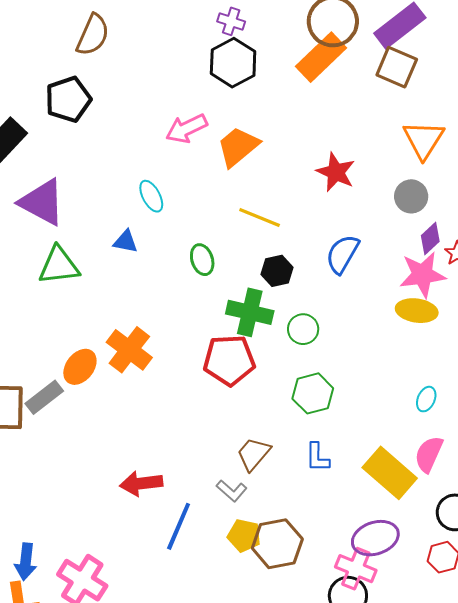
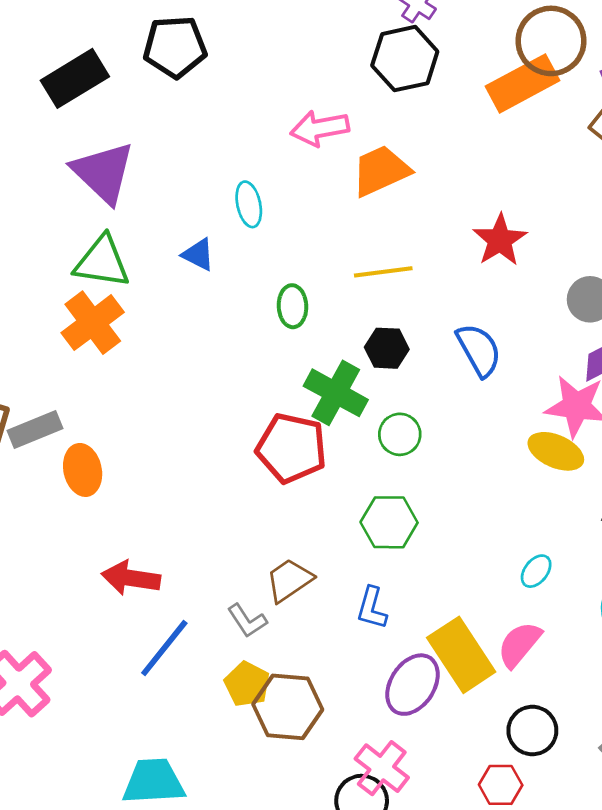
yellow line: (260, 218) -> (383, 272), turned -45
blue semicircle: (342, 254) -> (479, 350), turned 105
orange cross: (129, 350) -> (93, 323), moved
orange ellipse: (80, 367) -> (83, 470), moved, turned -66
purple ellipse: (375, 538) -> (413, 685), moved, turned -54

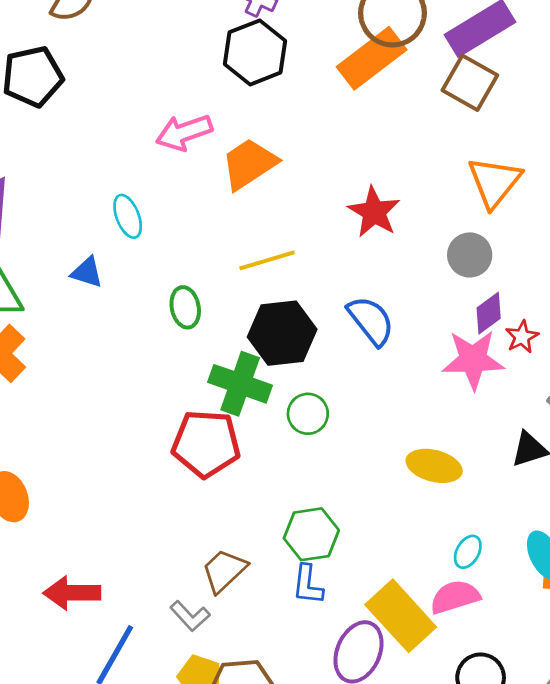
black hexagon: (387, 348) -> (282, 333), size x1.6
yellow ellipse: (556, 451) -> (434, 466), moved
green hexagon: (389, 522) -> (311, 534), moved
cyan ellipse: (536, 571) -> (468, 552), moved
pink semicircle: (519, 644) -> (455, 597), turned 42

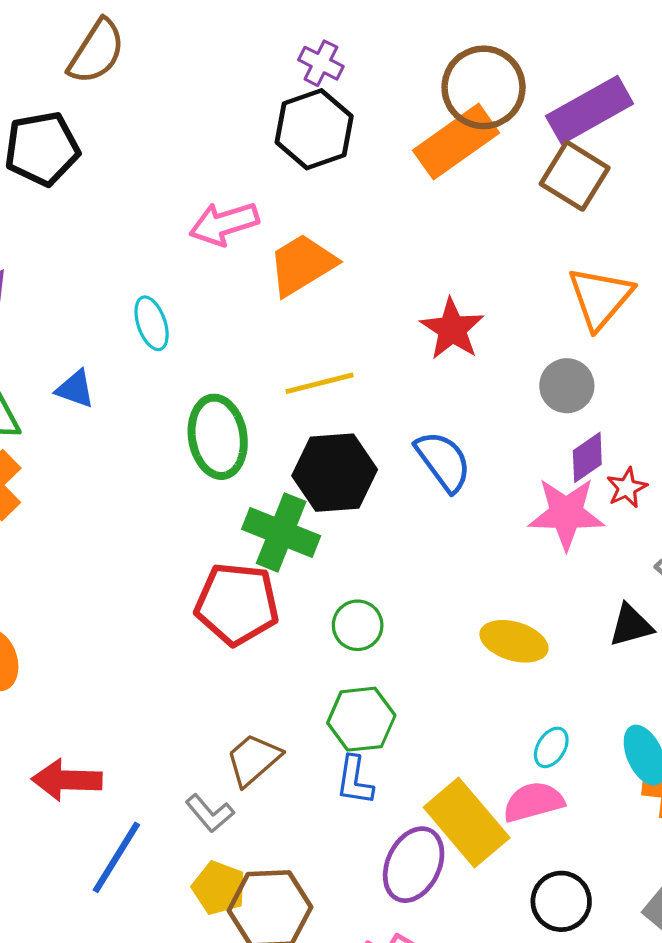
blue triangle: (87, 272) -> (75, 389), moved
green ellipse: (185, 307) -> (218, 437), size x1.6
green circle: (308, 414) -> (358, 625), moved

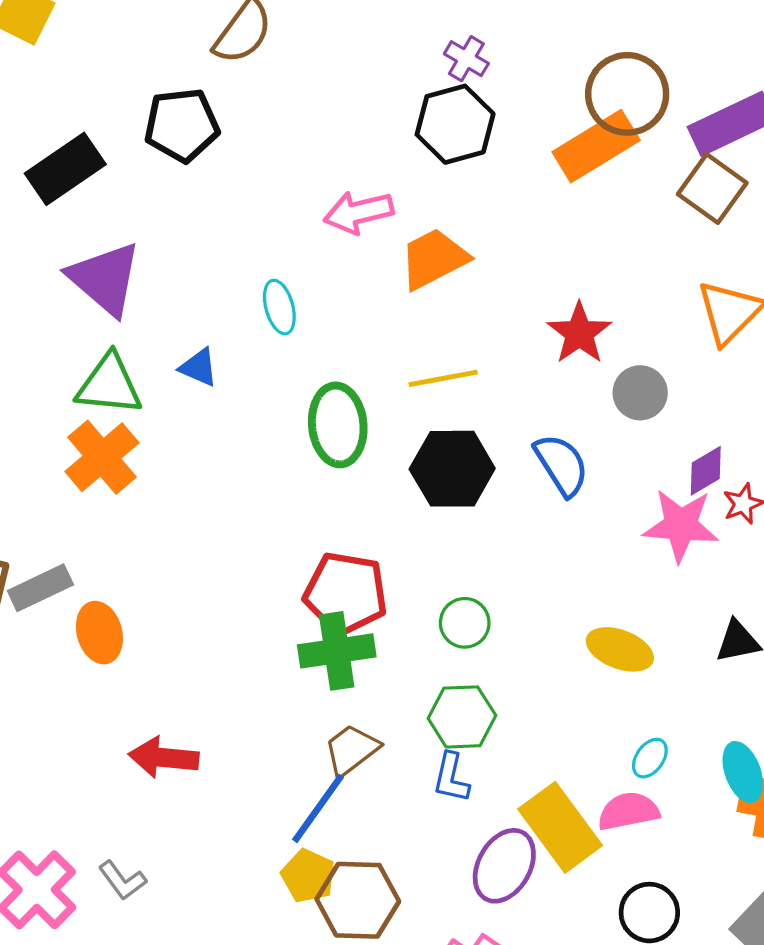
gray circle: (567, 386) -> (640, 393), moved
green cross: (281, 532) -> (337, 651), moved, turned -34
gray L-shape: (210, 813) -> (122, 880), moved
blue line: (116, 857) -> (318, 808), moved

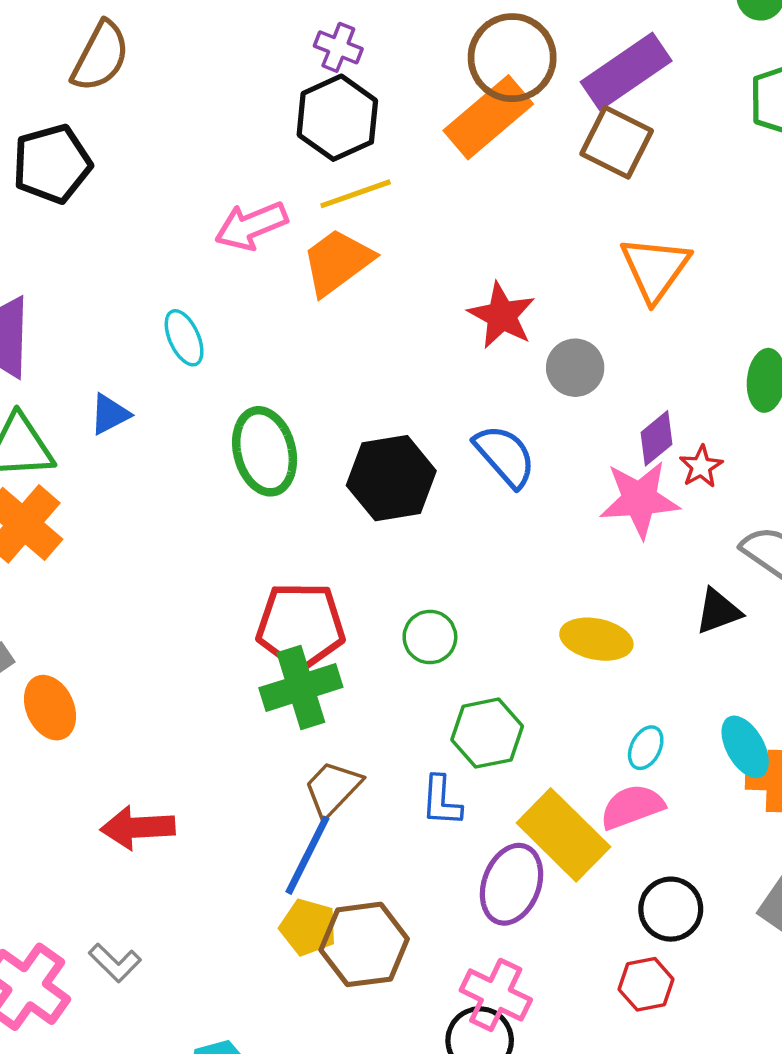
blue triangle: (199, 367) -> (110, 414), turned -42
yellow line: (443, 378) -> (356, 194), moved
green hexagon: (462, 717) -> (487, 733), moved

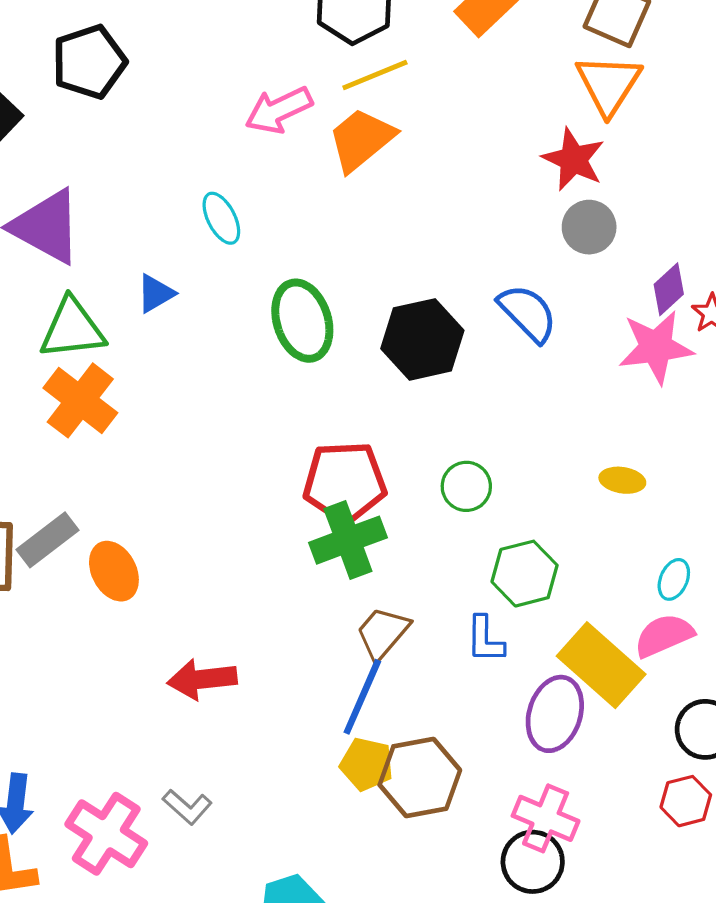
orange triangle: (655, 269) -> (609, 84), moved
red star: (502, 315) -> (573, 159), moved
yellow ellipse: (596, 639) -> (622, 480), size x0.7

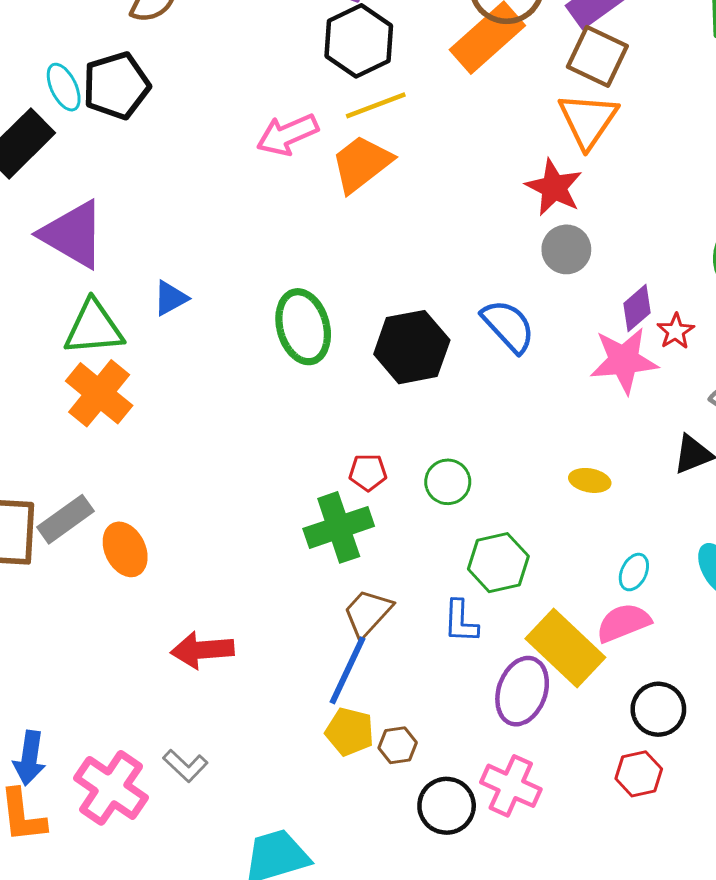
cyan ellipse: (221, 218) -> (64, 87), moved
red pentagon: (345, 482) -> (368, 472), moved, size x0.5
brown hexagon: (420, 778) -> (398, 745), size x0.5
black circle: (533, 862) -> (447, 806), moved

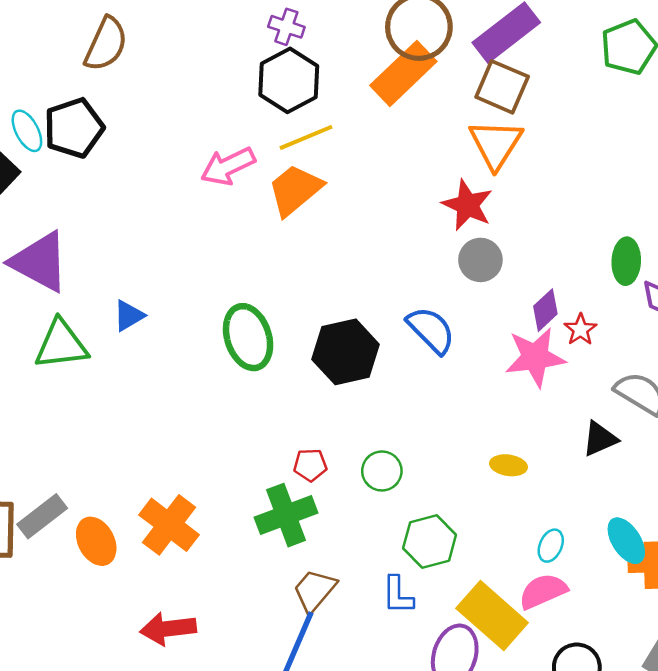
orange cross: (99, 393) -> (169, 525), moved

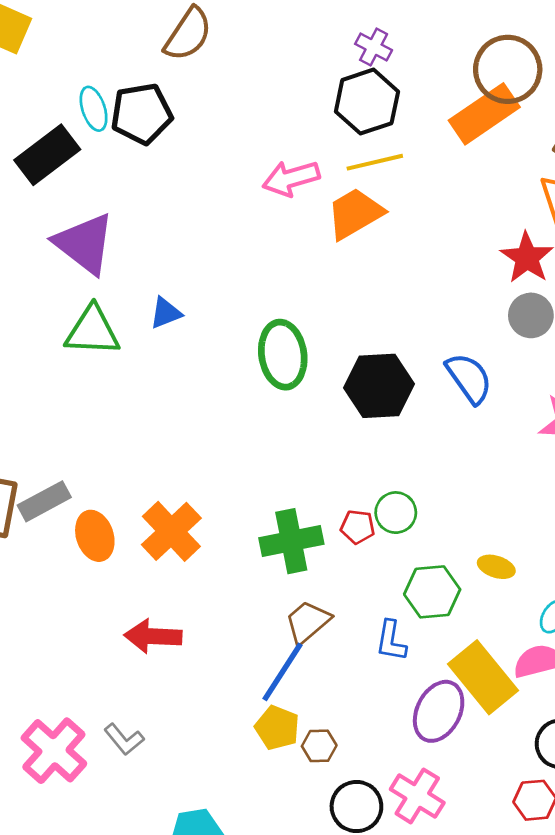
red pentagon: (310, 465) -> (358, 527), moved
yellow ellipse: (508, 465) -> (496, 567), moved

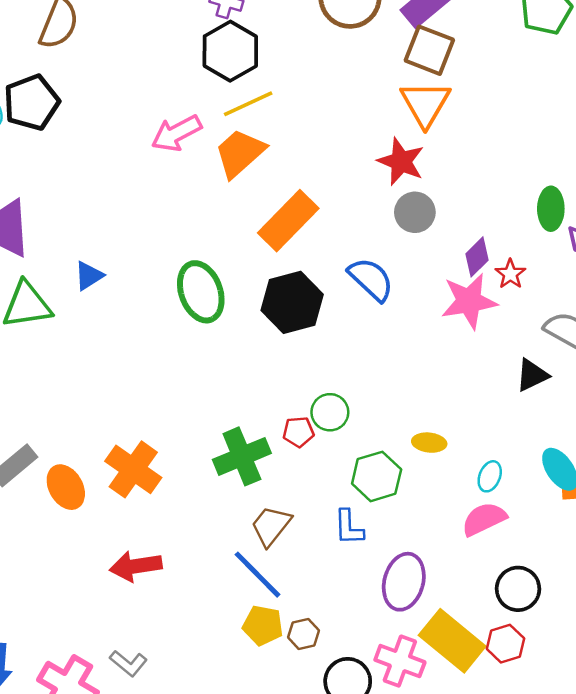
orange rectangle: (484, 114) -> (288, 221), moved
blue line: (283, 672) -> (258, 575), turned -66
yellow rectangle: (483, 677) -> (452, 641), moved

